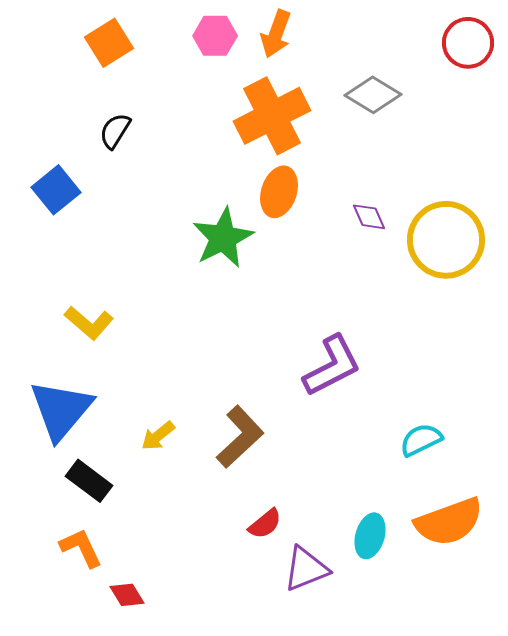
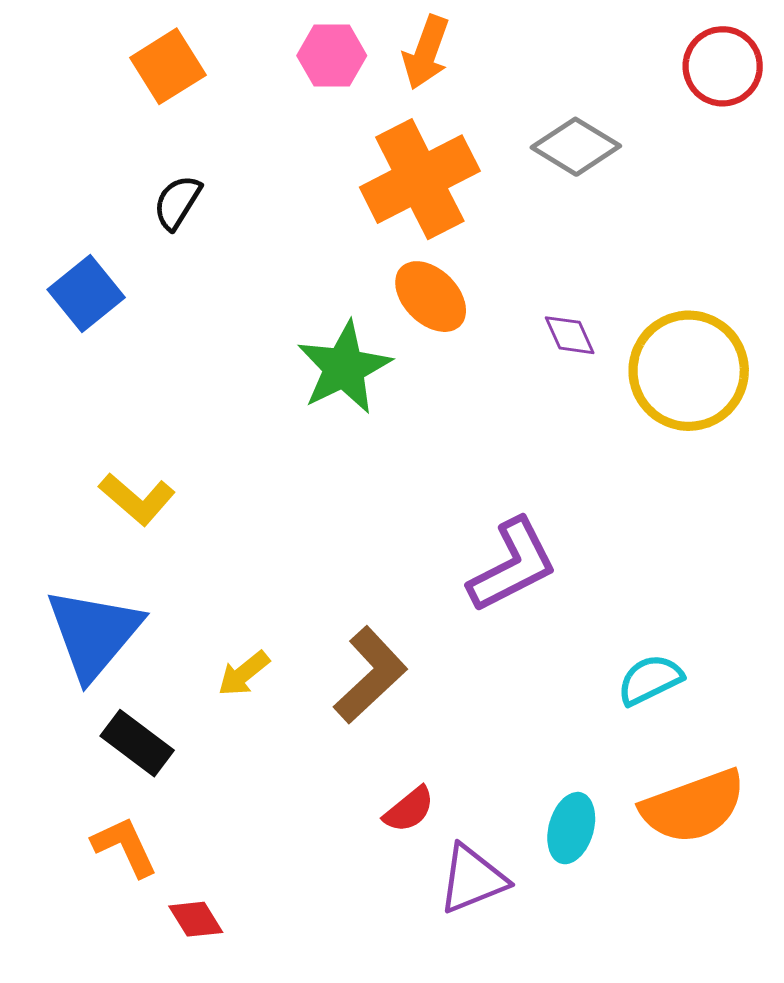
orange ellipse: (279, 192) -> (431, 297), turned -63

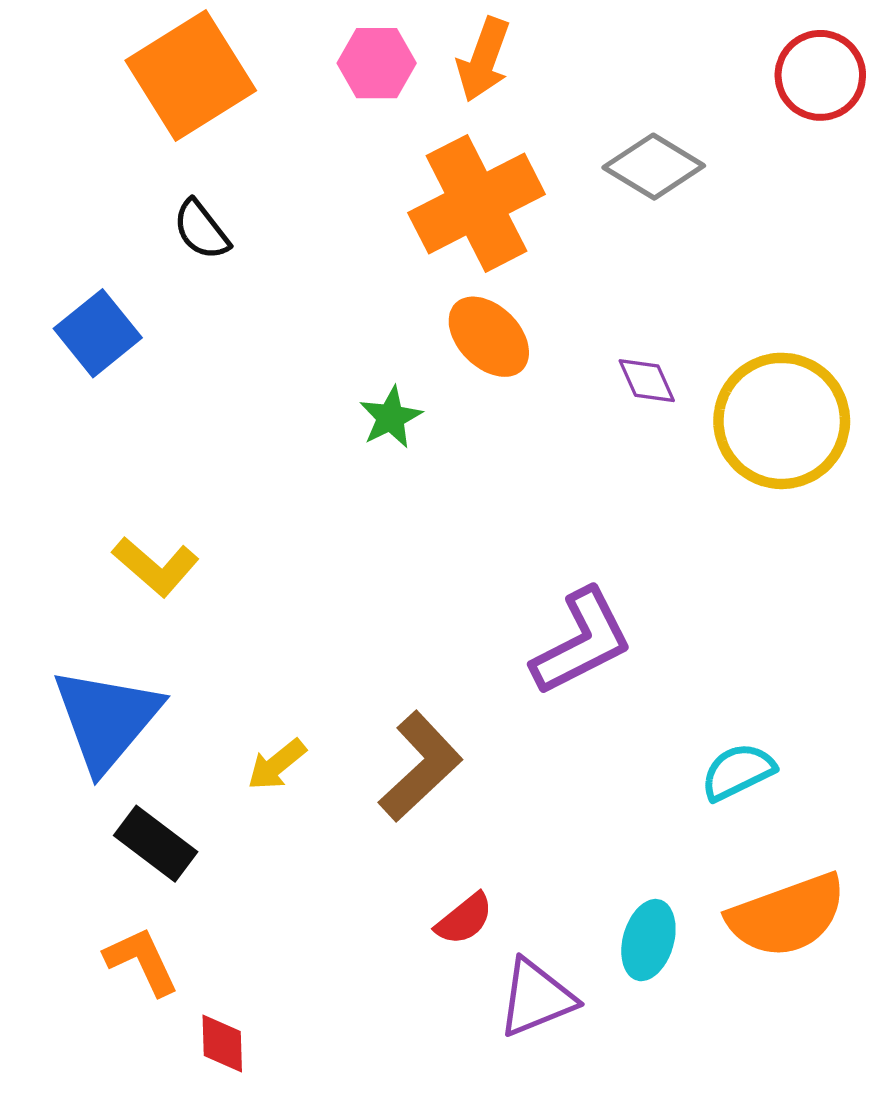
orange square: (168, 66) -> (191, 75), size x1.5
black semicircle: (177, 202) -> (201, 230), turned -70
green star: (344, 368) -> (391, 417), size x0.6
red diamond: (196, 919) -> (222, 1044), turned 30

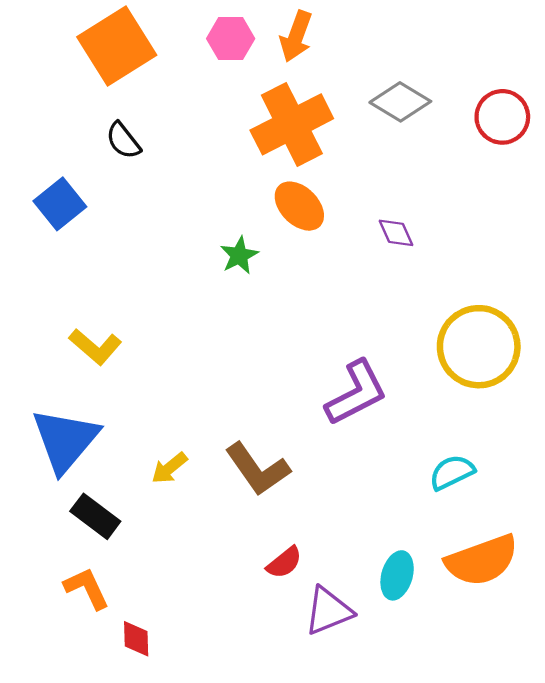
red circle: (820, 75) -> (502, 117), moved
yellow circle: (782, 421) -> (479, 347), moved
brown L-shape: (420, 766) -> (257, 469), turned 98

